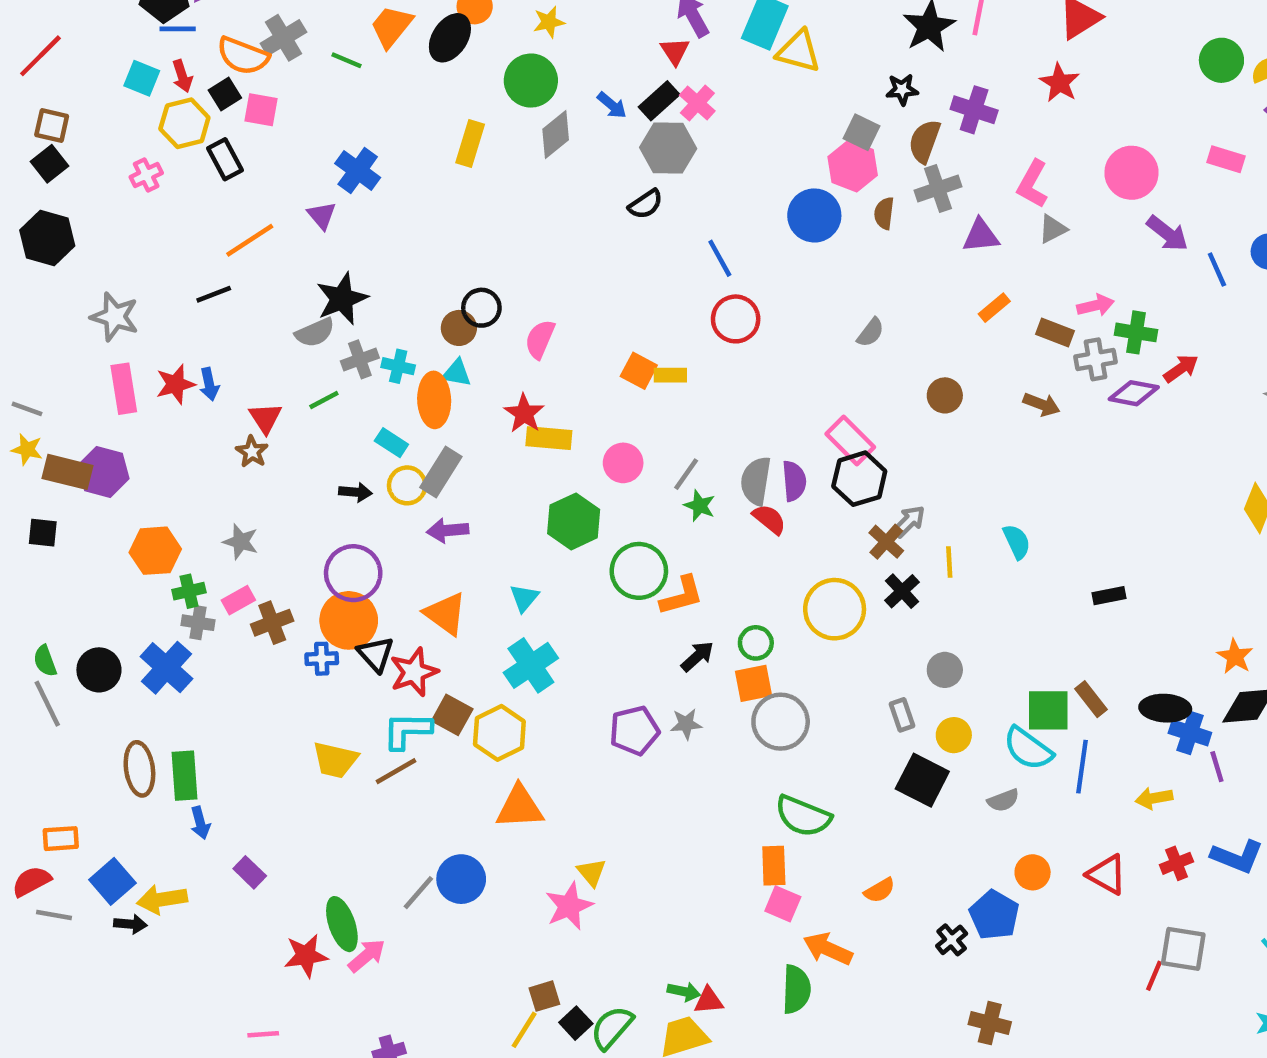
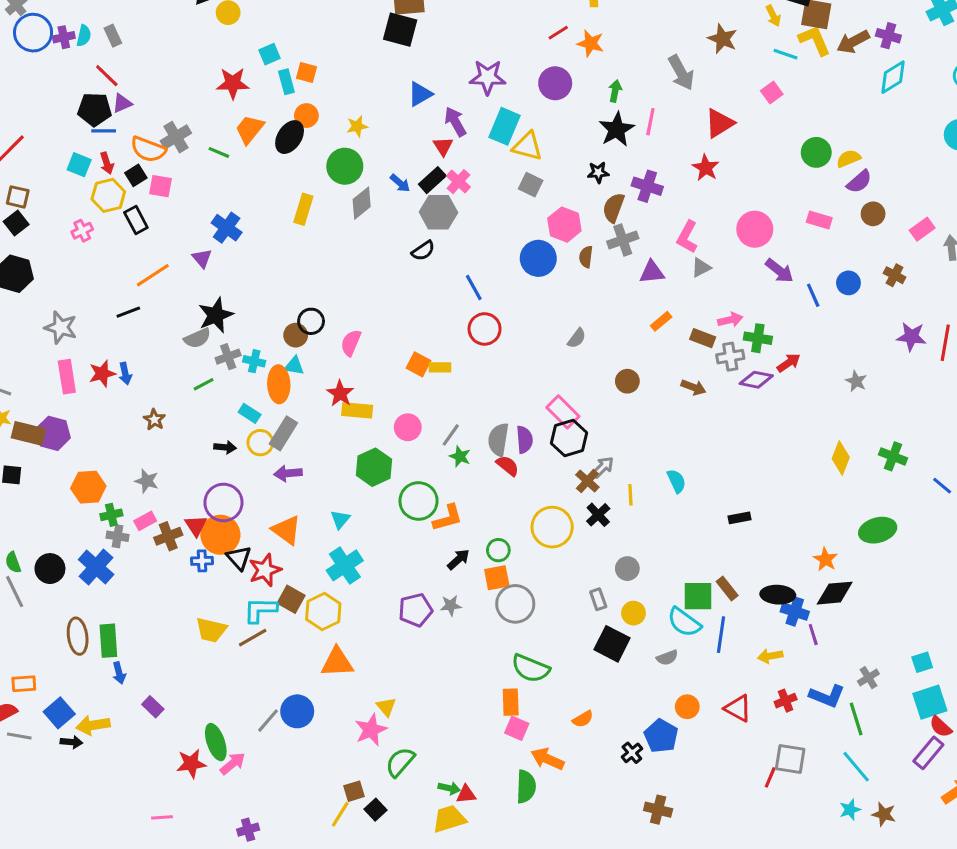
gray square: (862, 132) -> (531, 185), moved
red triangle: (265, 418) -> (196, 526), moved
green semicircle: (612, 1028) -> (400, 762), moved

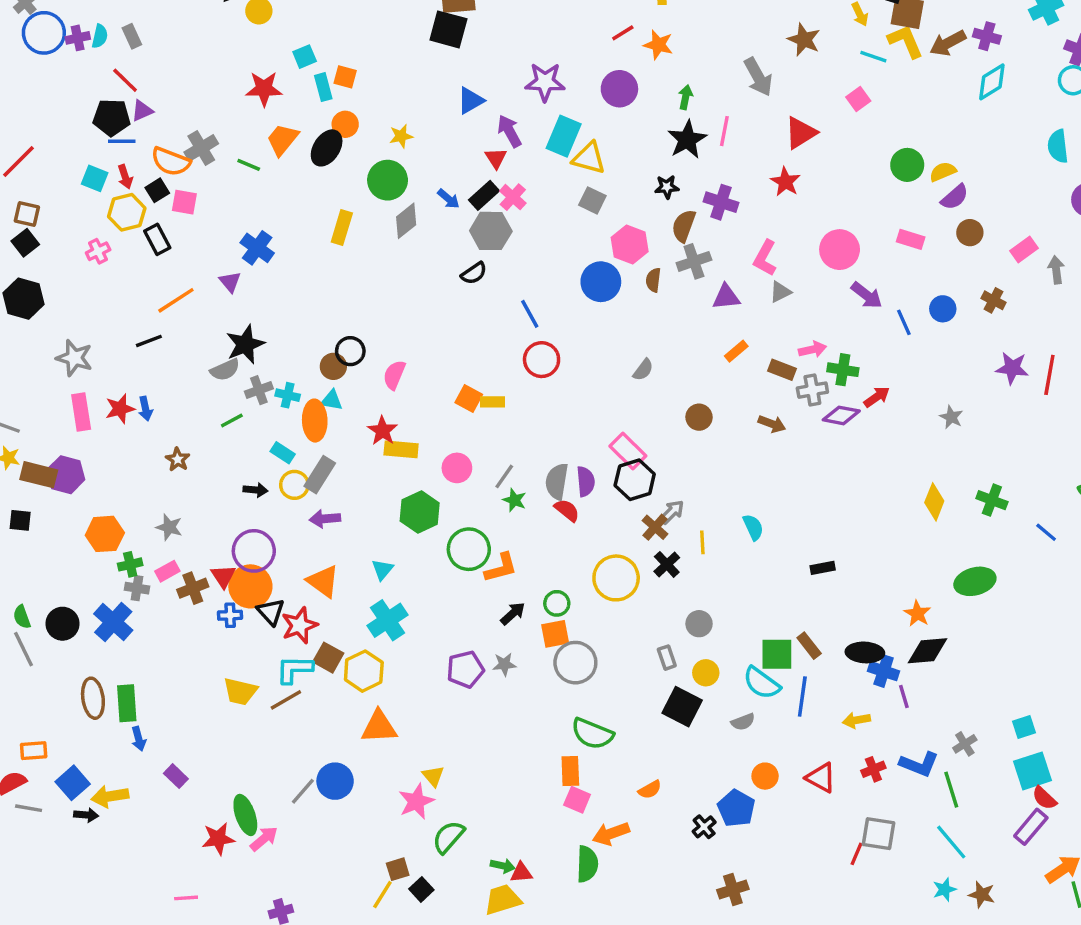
orange arrow: (547, 759) -> (611, 834), turned -44
brown cross: (658, 810) -> (733, 889), turned -32

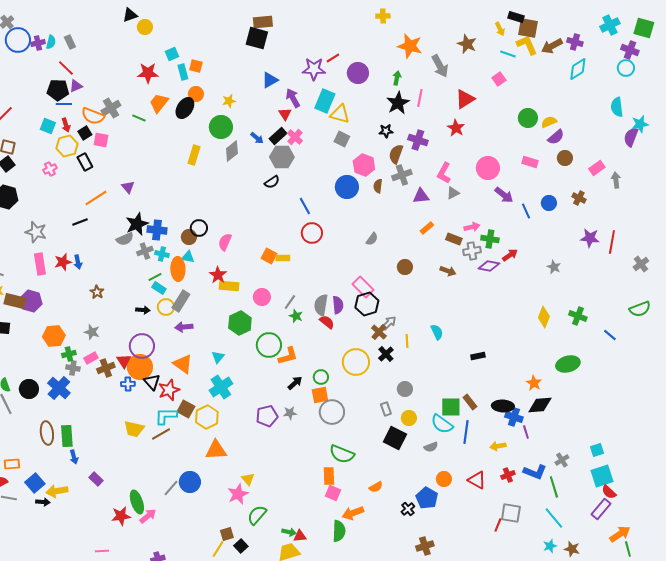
red line: (623, 33) -> (333, 58), moved
orange star: (658, 45) -> (410, 46), moved, size x1.4
blue cross: (257, 248) -> (157, 230), moved, turned -30
green line: (232, 421) -> (155, 277), moved

